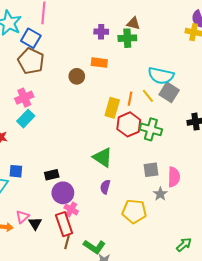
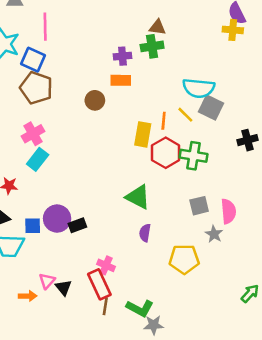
purple cross: (101, 32) -> (122, 56), moved
purple circle: (63, 193) -> (57, 219), moved

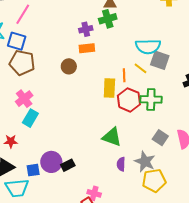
pink line: (45, 27) -> (23, 14), turned 40
gray square: (199, 206) -> (160, 138), turned -35
gray star: (214, 234) -> (145, 162), moved, size x1.5

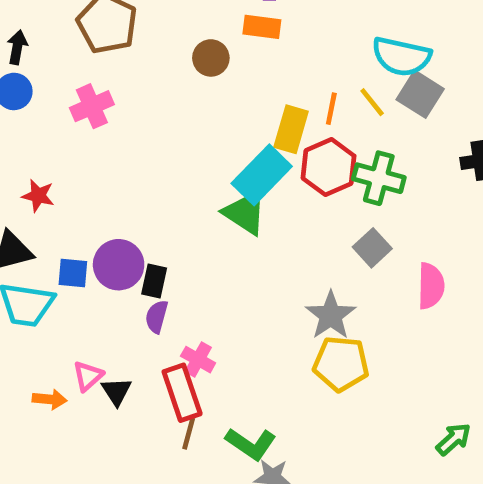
cyan rectangle: (30, 118) -> (262, 175), moved, size x1.4
green triangle: (112, 137) -> (245, 213), moved
gray square: (160, 138) -> (372, 248), moved
purple semicircle: (121, 164) -> (157, 317), moved
black rectangle: (68, 165) -> (154, 281), turned -64

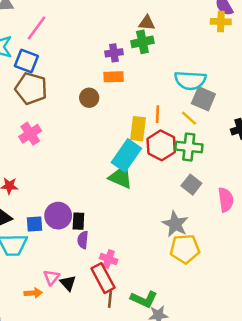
yellow line: (372, 102) -> (189, 118), moved

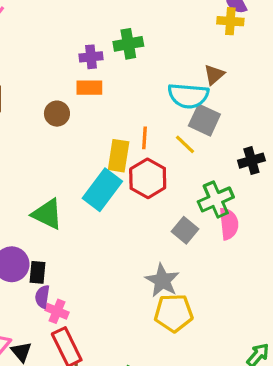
brown triangle: (147, 23) -> (214, 75), moved, turned -48
green cross: (189, 147) -> (216, 199), moved, turned -32
green triangle: (121, 177) -> (47, 214), moved
pink semicircle: (226, 200) -> (229, 224), moved
pink cross: (109, 259) -> (57, 311), moved

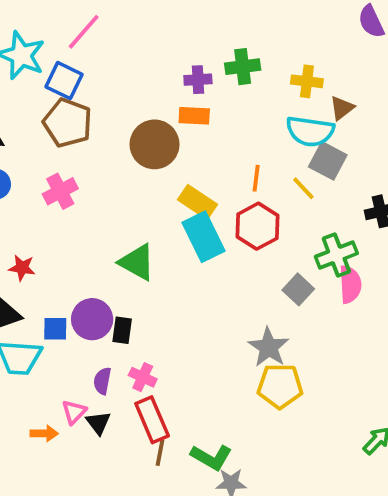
yellow cross: (230, 21) -> (307, 81), moved
brown circle: (57, 114) -> (155, 144), size x1.6
yellow rectangle: (119, 156) -> (197, 202), moved, turned -68
cyan rectangle: (102, 190) -> (203, 237), turned -66
purple semicircle: (42, 297) -> (102, 381), moved

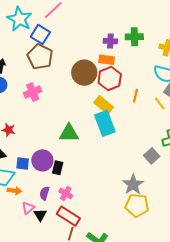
red hexagon: (257, 226) -> (110, 79), moved
green triangle: (137, 262) -> (69, 133), turned -35
red rectangle: (152, 420) -> (68, 216), turned -40
orange arrow: (44, 433) -> (14, 191), moved

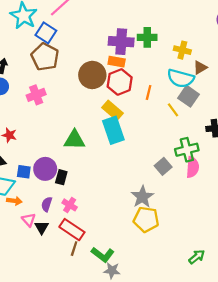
purple cross: (110, 41) -> (121, 42), size x1.6
orange line: (135, 96) -> (149, 92), moved
pink triangle: (28, 208) -> (29, 220), turned -32

